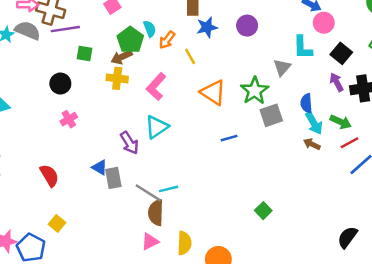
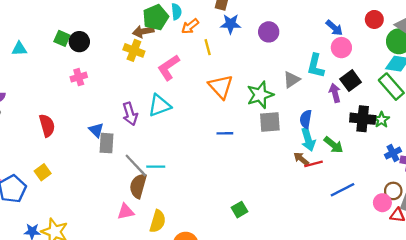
green square: (84, 53) -> (62, 38), moved
purple arrow: (337, 82) -> (335, 93), moved
red line: (350, 143) -> (314, 164), moved

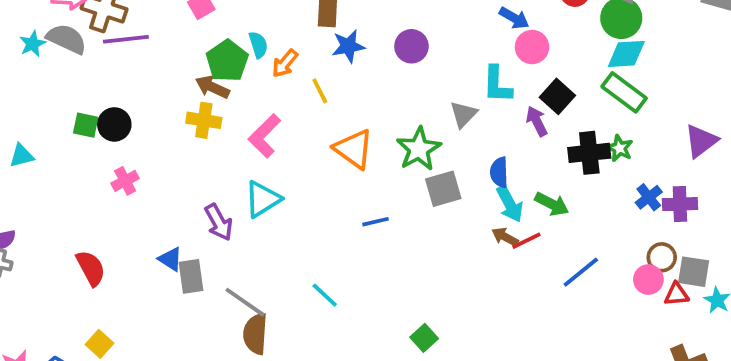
brown arrow: (143, 31) -> (212, 87), turned 48
cyan line: (156, 167) -> (325, 295), moved, turned 54

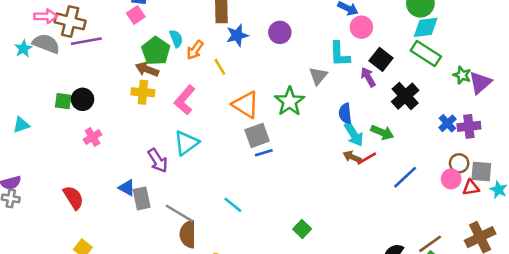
green star: (619, 148) -> (462, 75), moved
black cross: (589, 153) -> (405, 96), turned -32
gray square: (443, 189) -> (257, 135), moved

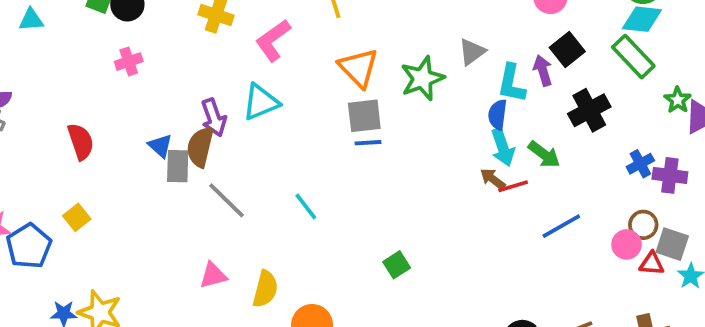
cyan L-shape: (340, 54) -> (511, 83), moved
brown semicircle: (188, 234) -> (200, 147), moved

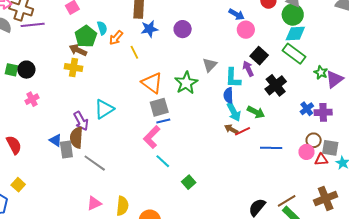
pink L-shape: (273, 40) -> (152, 137), moved
cyan line: (306, 206) -> (163, 161), moved
blue line: (561, 226) -> (271, 148), turned 40

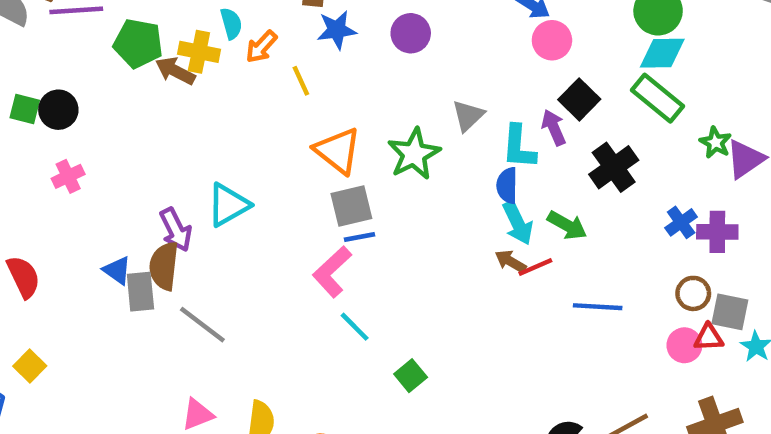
green pentagon: (86, 36) -> (138, 43), moved, turned -30
yellow cross: (73, 68) -> (199, 52), moved
pink circle: (306, 152) -> (684, 345), moved

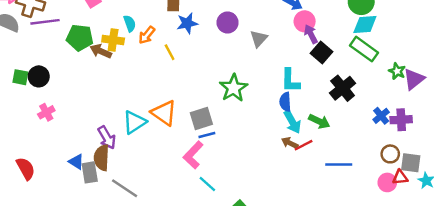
gray triangle: (468, 116) -> (259, 39), moved
purple arrow: (554, 127) -> (311, 34), moved
orange triangle: (338, 151) -> (164, 113), moved

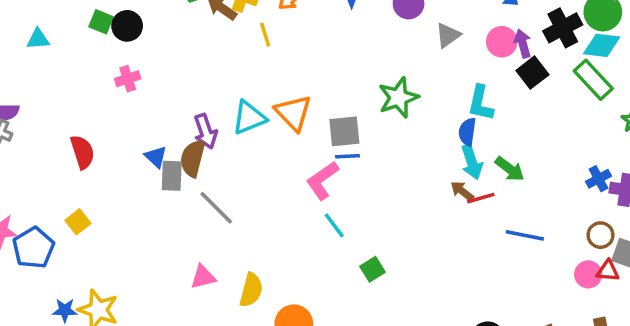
pink circle: (305, 21) -> (502, 42), moved
yellow line: (170, 52) -> (265, 35), moved
black cross: (343, 88) -> (563, 28), moved

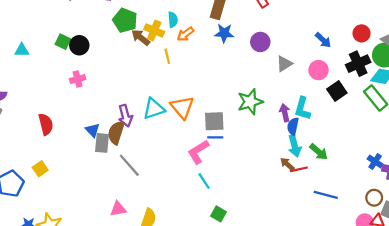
purple arrow: (523, 44) -> (285, 113), moved
blue cross: (599, 179) -> (375, 162), turned -32
green square: (372, 269) -> (218, 214), moved, turned -32

